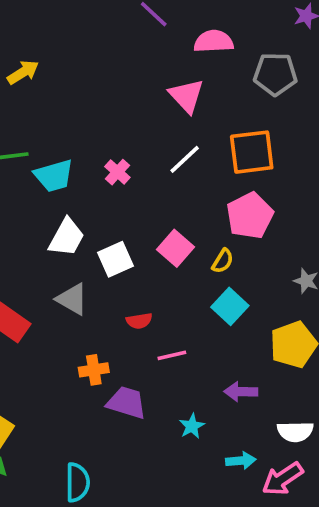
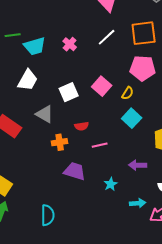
pink pentagon: (250, 216) -> (143, 68), turned 30
white trapezoid: (67, 237) -> (28, 80), moved
orange cross: (94, 370) -> (60, 142), moved

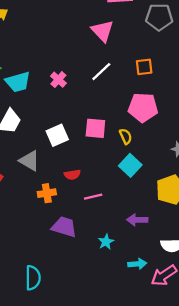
orange square: (144, 33) -> (144, 67), size x0.6
pink square: (102, 86) -> (95, 128), turned -36
yellow semicircle: (128, 93) -> (126, 136), turned -56

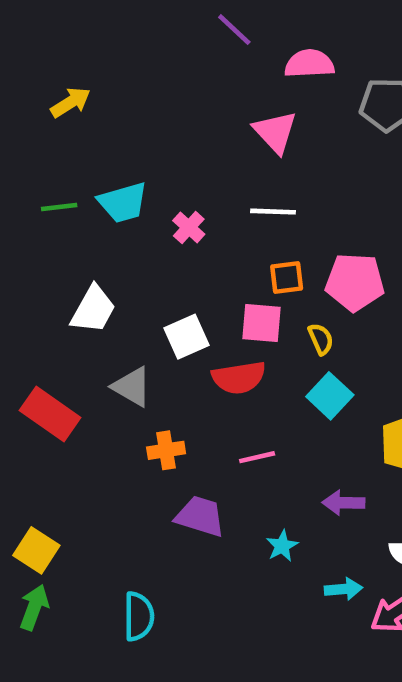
orange square: (144, 67) -> (287, 277), moved
white line: (101, 72) -> (273, 212), turned 45
cyan trapezoid: (18, 82) -> (123, 202), moved
red semicircle: (72, 175) -> (239, 378), moved, size x1.6

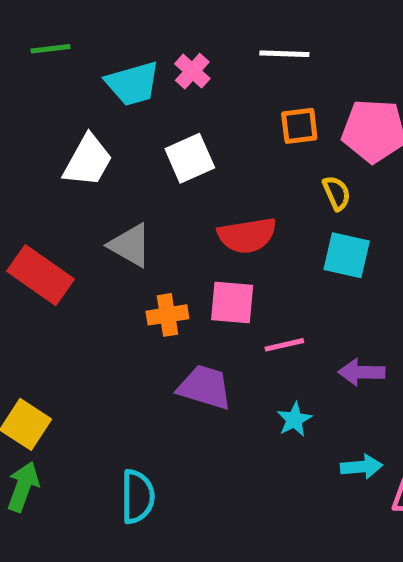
cyan trapezoid: (123, 202) -> (133, 84), moved
pink square: (262, 323) -> (232, 303), moved
white square: (187, 337) -> (190, 158), moved
cyan square: (330, 396) -> (347, 255), turned -30
pink line: (257, 457) -> (284, 345), moved

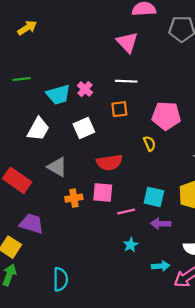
orange square: (299, 126) -> (119, 109), moved
cyan square: (347, 255) -> (154, 197), moved
purple trapezoid: (205, 387) -> (32, 224), moved

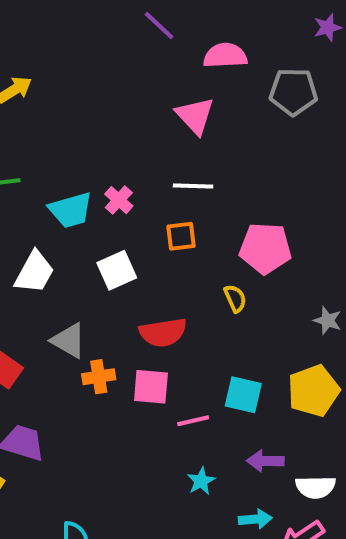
orange cross: (74, 198) -> (99, 377), moved
purple arrow: (161, 224) -> (265, 461), moved

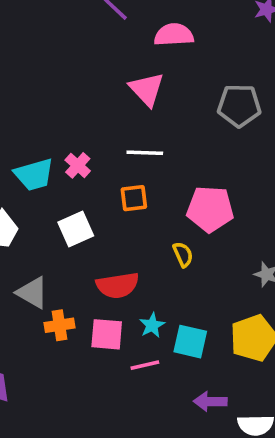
gray pentagon: (293, 92) -> (239, 106), moved
cyan star: (201, 481) -> (152, 325), moved

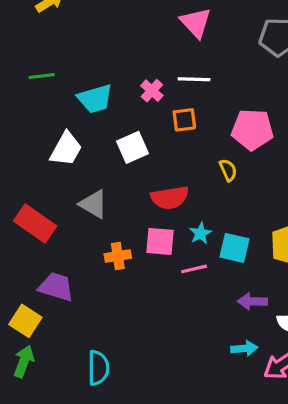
pink cross: (78, 165) -> (152, 91), moved
orange cross: (59, 325) -> (118, 256), moved

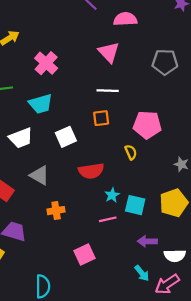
pink cross: (152, 91) -> (46, 63), moved, size x1.5
white trapezoid: (66, 149) -> (21, 138), turned 40
pink square: (160, 241) -> (85, 254), moved, turned -30
cyan arrow: (244, 348) -> (142, 273), turned 56

